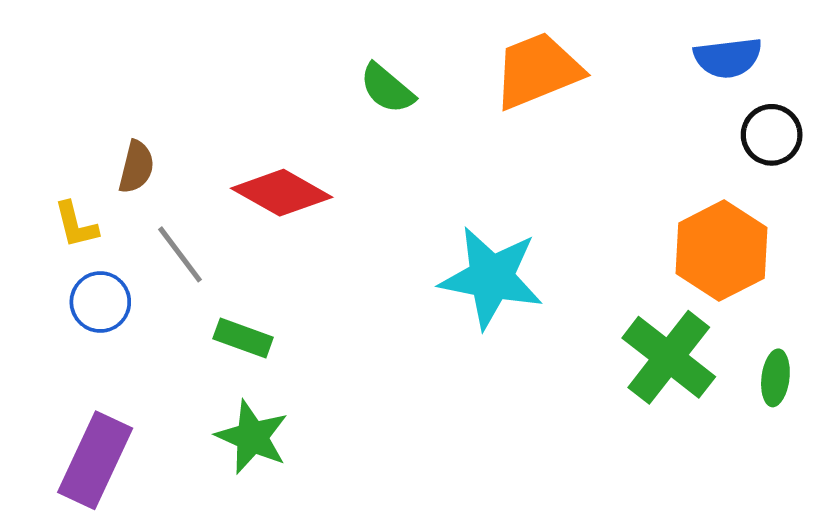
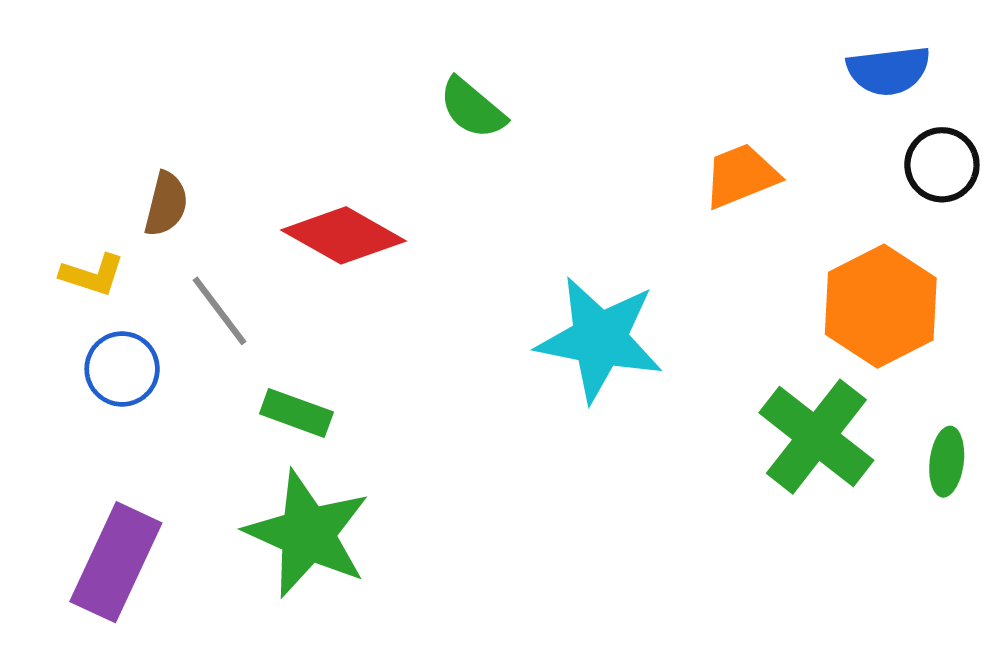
orange trapezoid: (538, 71) -> (741, 176), moved, size x0.7
yellow L-shape: (76, 225) -> (92, 275), turned -58
green star: (252, 437) -> (307, 534), size x1.4

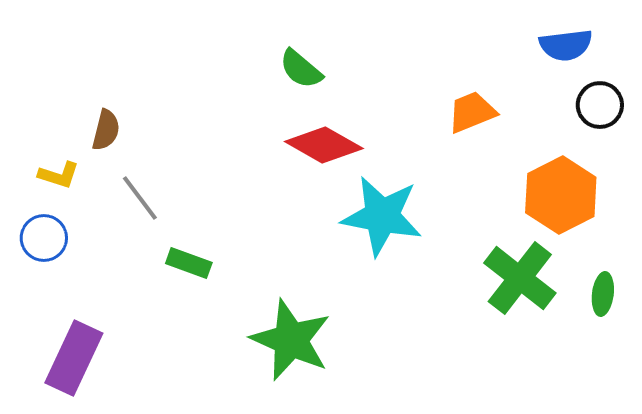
red diamond: (344, 235) -> (324, 145), moved
blue circle: (122, 369) -> (44, 238), moved
green star: (307, 534) -> (291, 340), moved

